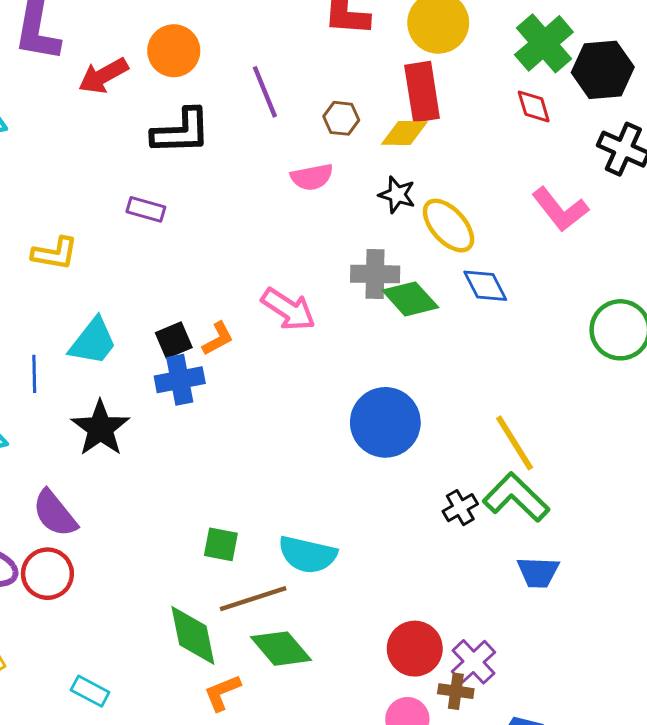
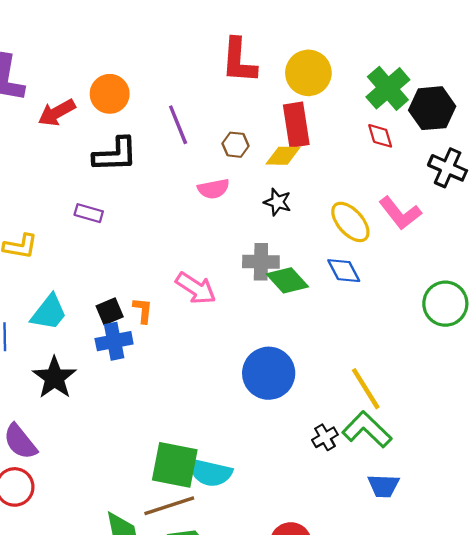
yellow ellipse: (448, 226) -> (350, 222), moved
orange L-shape: (218, 339) -> (143, 310), turned -56
green square: (221, 544) -> (175, 465), moved, size x1.8

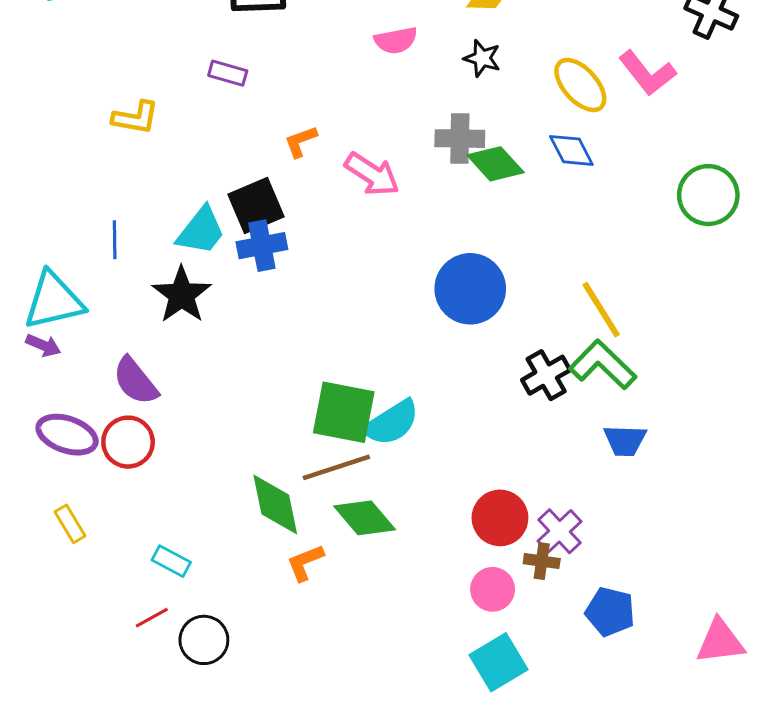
orange L-shape: (143, 310) -> (301, 142), moved, turned -116
black square: (110, 311) -> (256, 205), size x1.5
cyan trapezoid: (49, 312) -> (201, 231), moved
black cross: (325, 437) -> (546, 375), size x1.4
cyan semicircle: (210, 473) -> (391, 423), turned -45

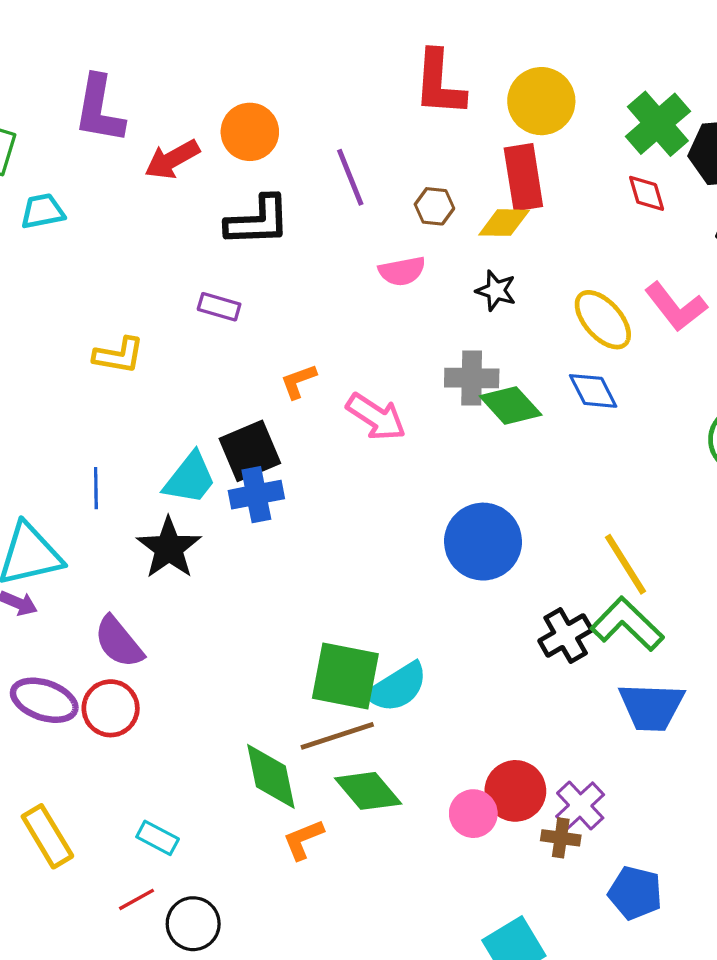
blue trapezoid: (625, 441) -> (651, 707), size x1.4
yellow rectangle: (70, 524) -> (47, 836), moved, size x1.5
pink circle: (493, 589) -> (473, 814), moved

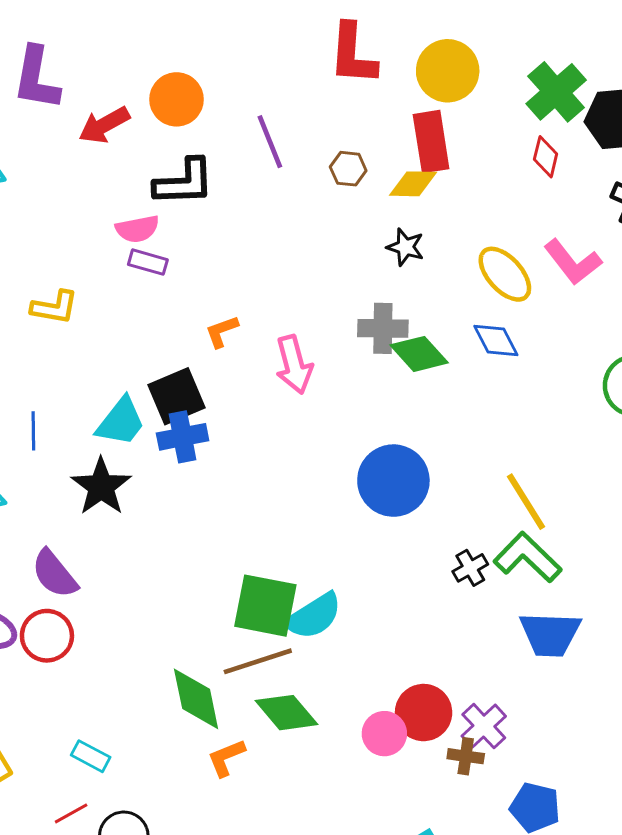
red diamond: (647, 193) -> (546, 157), turned 30
pink semicircle: (402, 271) -> (137, 229), moved
pink arrow: (376, 417) -> (294, 365), turned 42
black cross: (566, 635) -> (470, 568), size x0.7

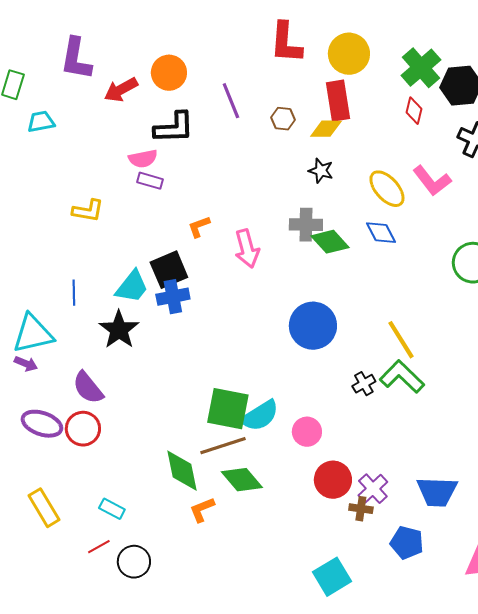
blue trapezoid: (550, 634) -> (437, 492), moved
pink circle: (384, 734) -> (307, 432), moved

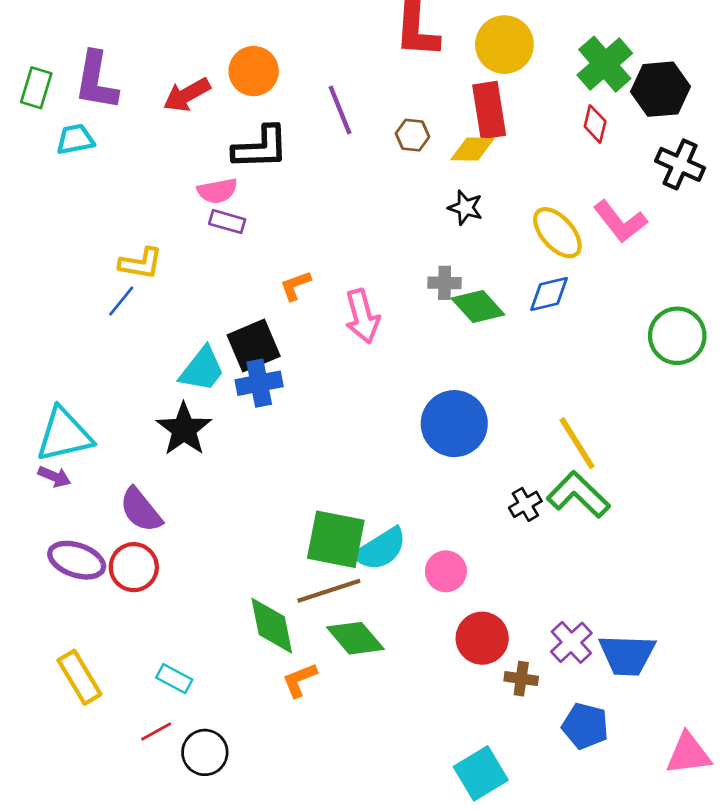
purple L-shape: (76, 59) -> (96, 81), moved
gray cross: (306, 225) -> (445, 283), size x0.7
blue diamond: (381, 233) -> (549, 294), turned -76
blue line: (74, 293) -> (121, 301), moved, turned 40
purple cross: (373, 489) -> (571, 642), moved

